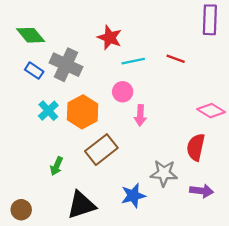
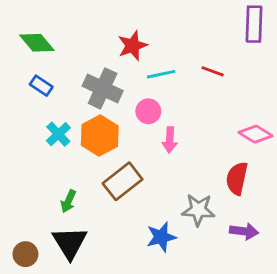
red star: (110, 38) -> (133, 46), turned 30
gray cross: (66, 65) -> (103, 88), moved
black triangle: (81, 205) -> (70, 243), moved, turned -44

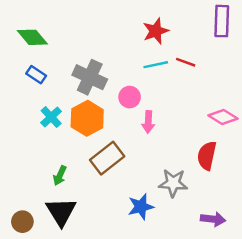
red star: (133, 46) -> (156, 31), moved
cyan line: (161, 74) -> (156, 65), moved
purple arrow: (244, 231) -> (213, 219), moved

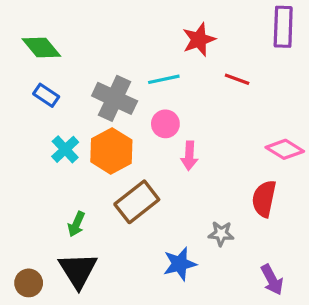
cyan line: (156, 65) -> (164, 79), moved
gray star: (173, 183) -> (221, 234), size x0.7
purple arrow: (213, 219) -> (272, 280), turned 55

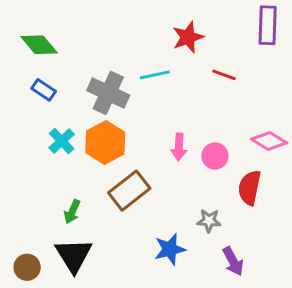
pink circle: (165, 124) -> (215, 156), moved
purple arrow: (272, 280) -> (233, 261), moved

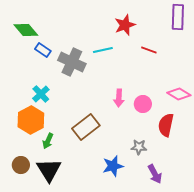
blue rectangle: (44, 90) -> (43, 50), moved
orange hexagon: (105, 142) -> (31, 120), moved
brown circle: (27, 267) -> (21, 165), moved

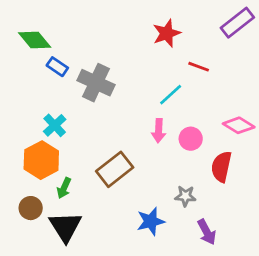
purple rectangle: (178, 17) -> (237, 23), turned 50
cyan line: (103, 50) -> (171, 95), moved, turned -30
brown circle: (21, 165) -> (31, 208), moved

